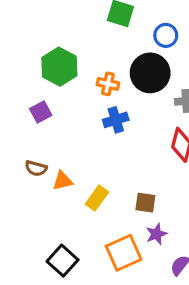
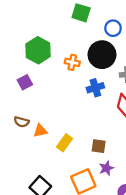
blue cross: (116, 120) -> (95, 88), moved

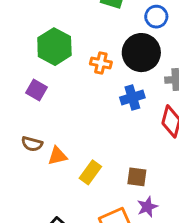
purple square: (25, 82) -> (36, 90), turned -32

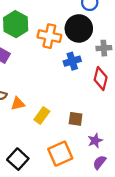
orange cross: (101, 63) -> (49, 36), size x1.5
purple star: (147, 207) -> (95, 141), moved

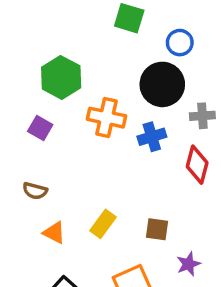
orange cross: (49, 36) -> (106, 118), moved
orange triangle: (18, 104) -> (54, 233), moved, turned 40

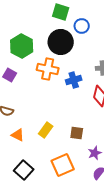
blue circle: (180, 43) -> (82, 26), moved
black circle: (162, 84) -> (61, 42), moved

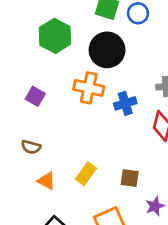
blue circle: (82, 26) -> (138, 13), moved
green hexagon: (22, 46) -> (55, 36), moved

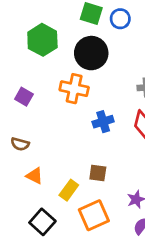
blue cross: (125, 103) -> (103, 122), moved
yellow rectangle: (86, 174) -> (69, 190), moved
brown square: (130, 178) -> (98, 173), moved

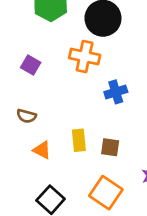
yellow rectangle: (69, 190) -> (79, 140), moved, turned -42
orange square: (94, 215) -> (106, 193), turned -32

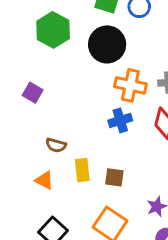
orange cross: (85, 56) -> (130, 85), moved
brown semicircle: (26, 116) -> (56, 145), moved

